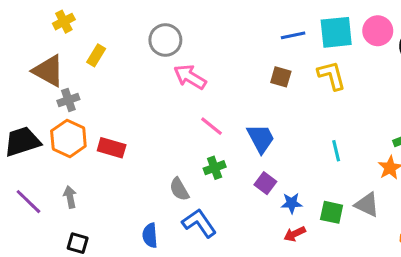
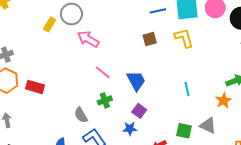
yellow rectangle: (96, 55) -> (50, 24), moved
brown square: (281, 77) -> (150, 39), turned -32
blue star: (292, 203) -> (130, 129), moved

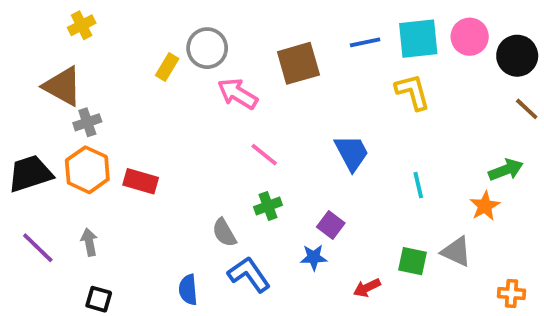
brown square: (150, 39) -> (298, 63), moved, size x1.6
blue trapezoid: (136, 81) -> (352, 153), moved

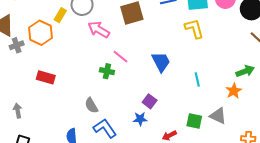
pink line: (264, 155) -> (120, 57), moved
orange hexagon: (87, 170) -> (40, 33), moved
green cross: (268, 206) -> (107, 71), moved, turned 32

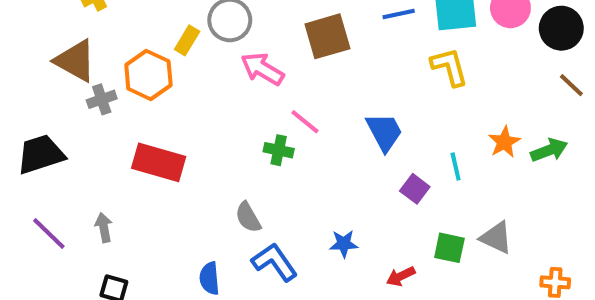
red rectangle: (46, 77) -> (159, 162), size x1.4
orange star: (234, 91) -> (504, 142), moved
purple square: (150, 101) -> (415, 189), moved

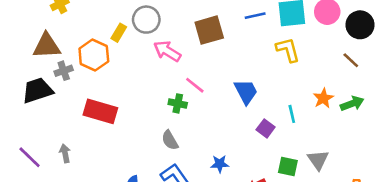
brown triangle: (75, 61) -> (47, 46), turned -32
brown line: (571, 85) -> (351, 60), moved
black trapezoid: (41, 154) -> (37, 90), moved
gray semicircle: (248, 217) -> (170, 140), moved
gray triangle: (496, 238) -> (318, 160), turned 30

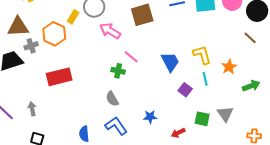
yellow L-shape: (288, 50) -> (202, 55), moved
green arrow: (352, 103) -> (251, 86), moved
red rectangle: (100, 111) -> (59, 77), turned -30

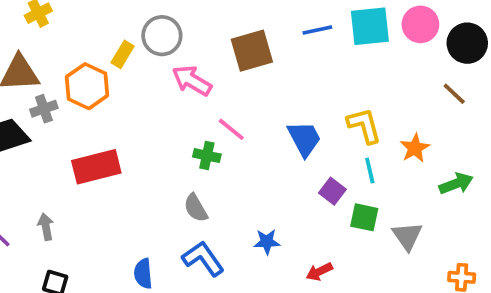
green square: (202, 119) -> (364, 217), moved

